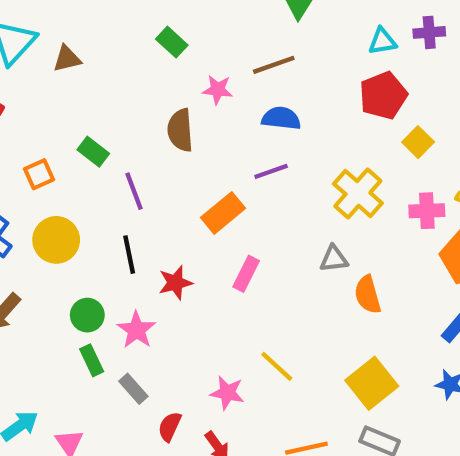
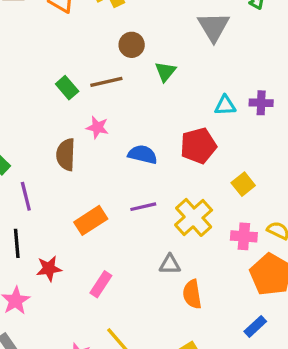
brown line: (274, 65) -> (106, 82), moved
red pentagon: (383, 95) -> (198, 146), moved
purple line: (271, 171) -> (143, 207), moved
pink rectangle: (246, 274) -> (101, 284), moved

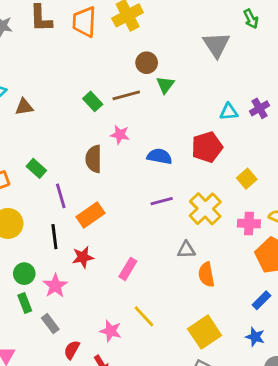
green triangle: (165, 72) -> (165, 85), moved
purple cross: (261, 103) -> (260, 108), turned -30
orange rectangle: (91, 220) -> (90, 215), moved

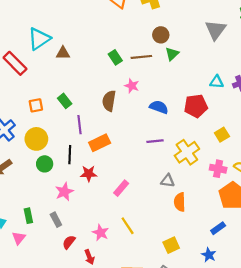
green circle: (24, 274) -> (45, 164), moved
green rectangle: (25, 303) -> (28, 216), moved
yellow square: (205, 332) -> (171, 245), size x0.7

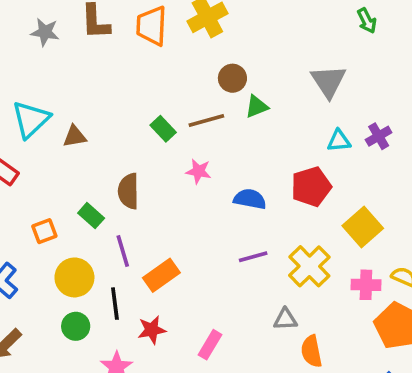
gray triangle: (216, 30) -> (328, 81), moved
green triangle: (172, 54) -> (257, 107), turned 32
brown semicircle: (109, 101) -> (128, 191), moved
yellow square: (222, 135) -> (363, 227), size x1.5
yellow circle: (36, 139) -> (74, 277), moved

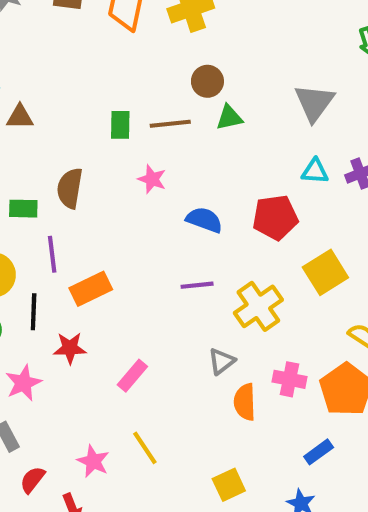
green rectangle: (163, 129) -> (120, 125), turned 35
green rectangle: (91, 216) -> (23, 209), turned -50
pink cross: (366, 285) -> (290, 379), moved
gray triangle: (285, 319) -> (222, 361), turned -45

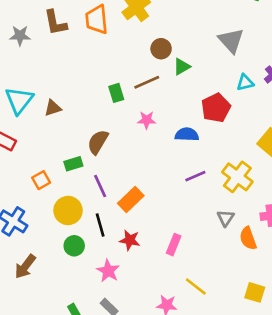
brown semicircle: (70, 188) -> (98, 142), turned 40
red pentagon: (275, 217) -> (216, 108), moved
red star: (70, 348) -> (130, 240), turned 30
yellow square: (229, 485) -> (255, 292), turned -30

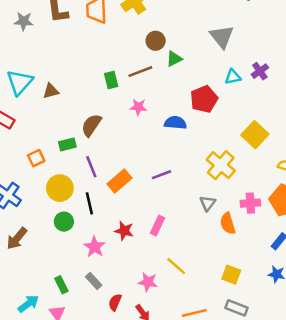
purple line: (195, 176) -> (161, 175), moved
red star: (130, 240) -> (124, 231), moved

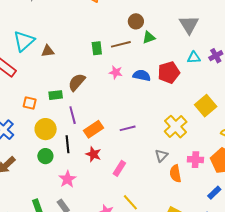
blue semicircle: (175, 123) -> (142, 75), moved
orange square: (36, 158) -> (30, 103), turned 32
red star: (124, 231) -> (93, 154), moved

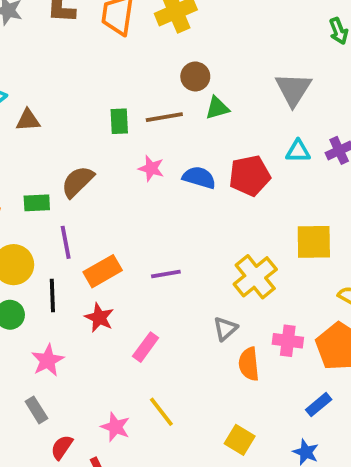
yellow square: (206, 106) -> (314, 242), turned 35

